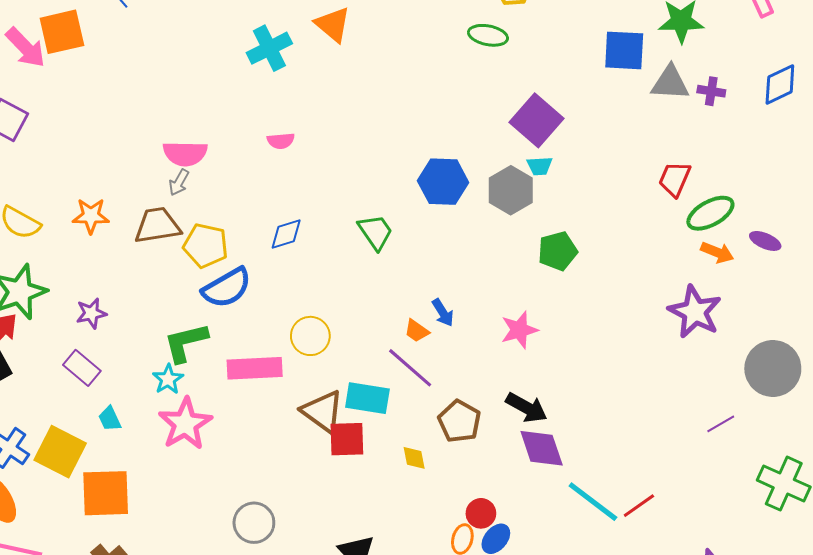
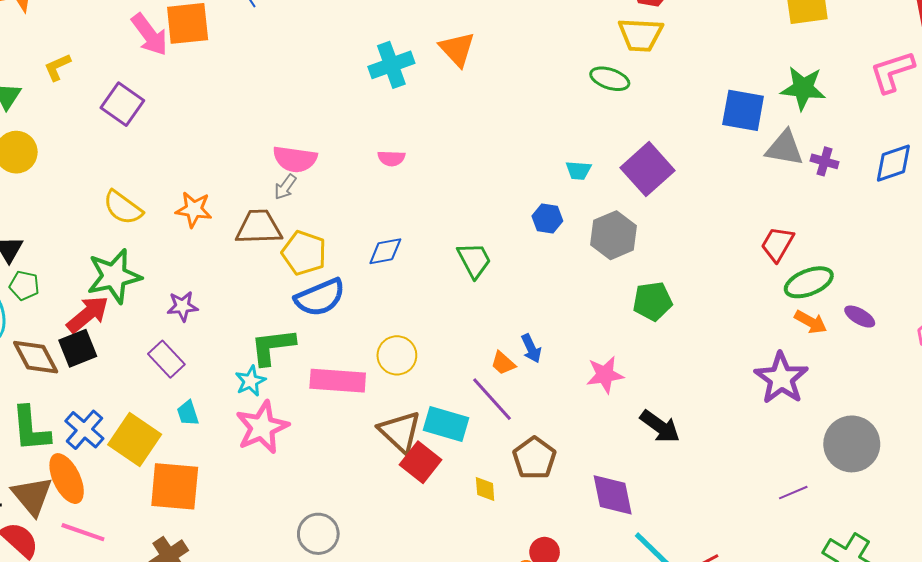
cyan trapezoid: (540, 166) -> (578, 170), moved
blue hexagon: (443, 182) -> (547, 218), size x0.6
black arrow: (527, 408) -> (660, 426), moved
red square: (347, 439) -> (421, 462), turned 33

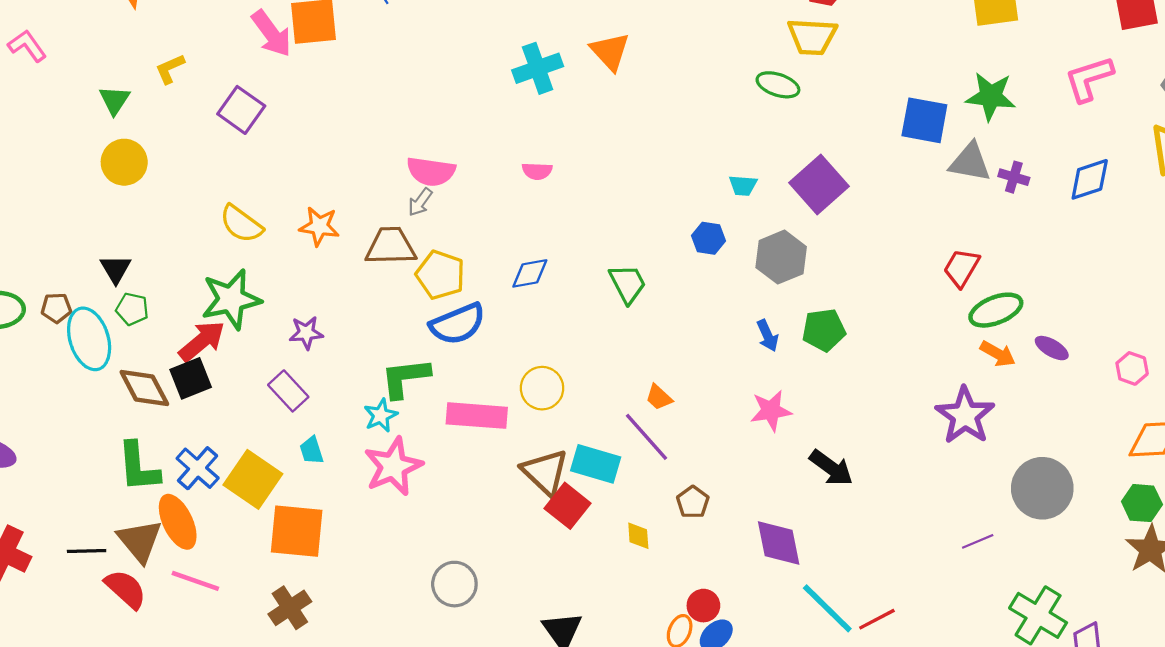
blue arrow: (531, 348) -> (768, 336), moved
brown pentagon: (534, 458) -> (693, 502), size x0.7

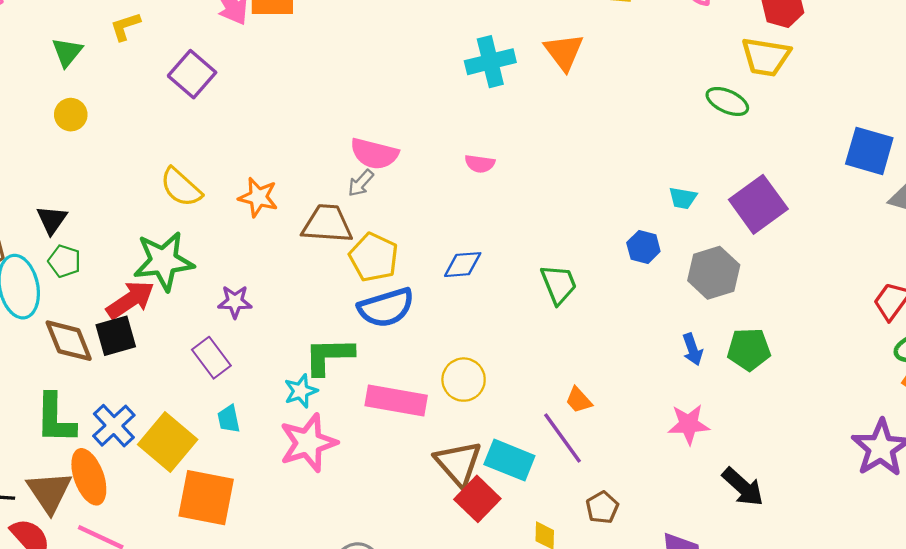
yellow circle: (124, 162) -> (71, 115), size x0.7

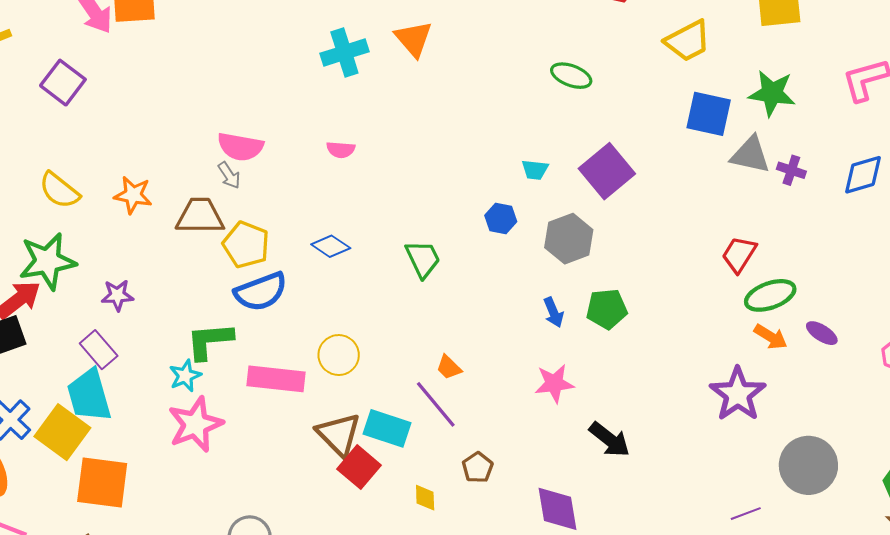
yellow trapezoid: (766, 57) -> (688, 41), moved, turned -33
gray arrow: (361, 183) -> (229, 175), turned -72
blue diamond: (463, 265) -> (331, 246), turned 42
cyan trapezoid: (229, 419) -> (89, 395), moved, size x2.0

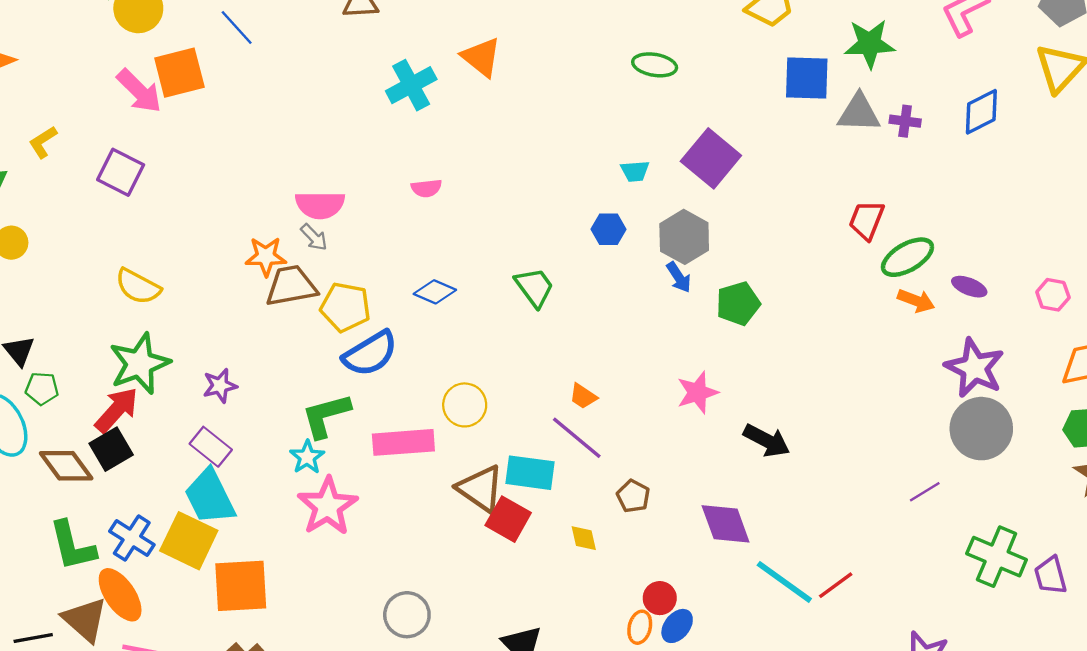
orange star: (133, 195) -> (266, 256), moved
blue arrow: (553, 312) -> (679, 277), moved
purple star: (738, 394) -> (975, 368), moved

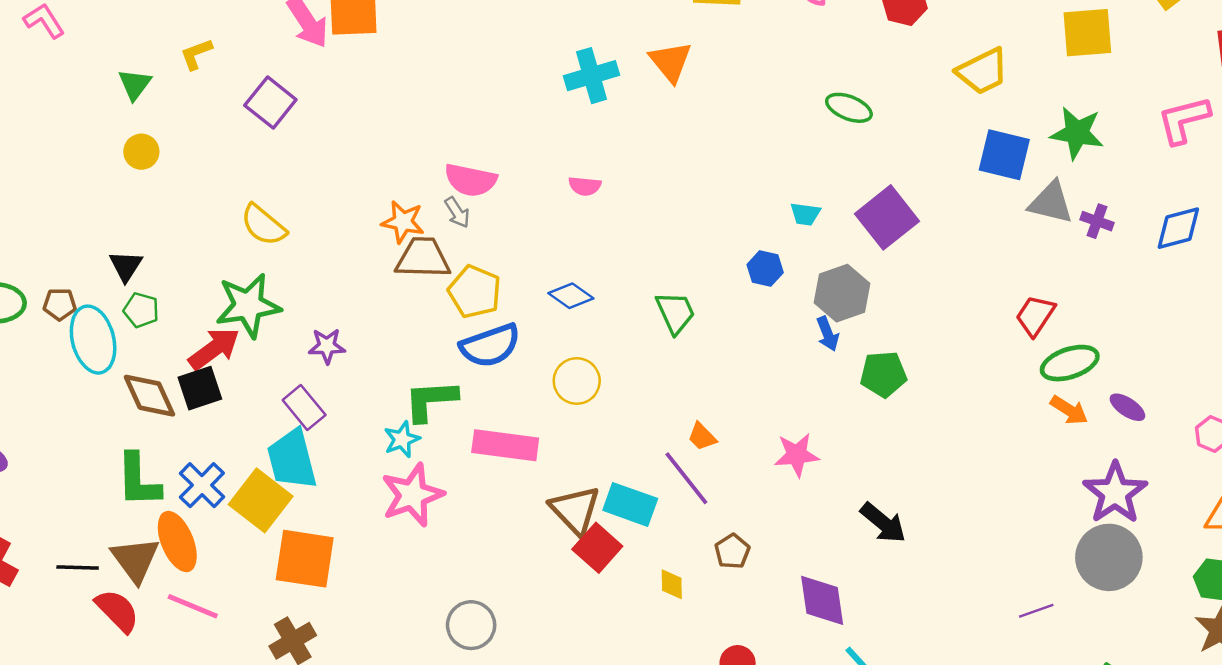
pink star: (697, 392) -> (797, 455), moved
yellow circle: (465, 405) -> (577, 381), moved

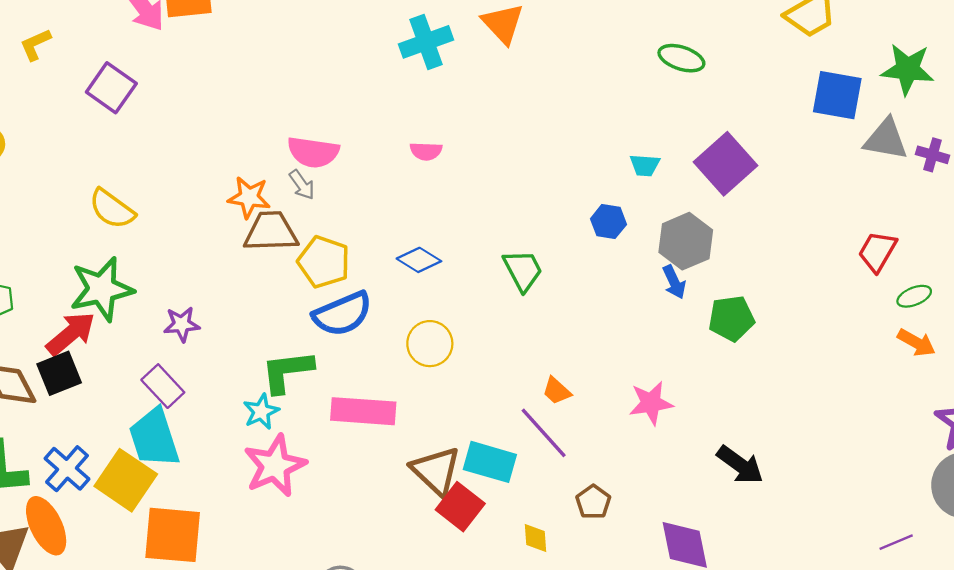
green ellipse: (1070, 363) -> (914, 296), size x0.6

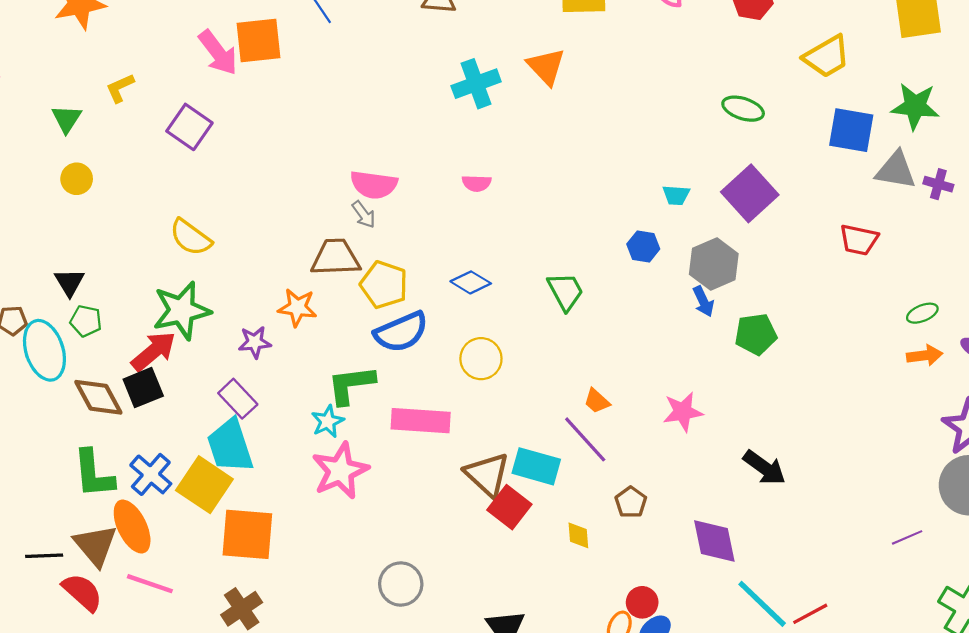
green ellipse: (681, 58) -> (743, 109), moved
orange star: (249, 197) -> (297, 307), moved
red trapezoid: (877, 252) -> (859, 240), moved, turned -108
orange arrow: (916, 343) -> (925, 355), turned -36

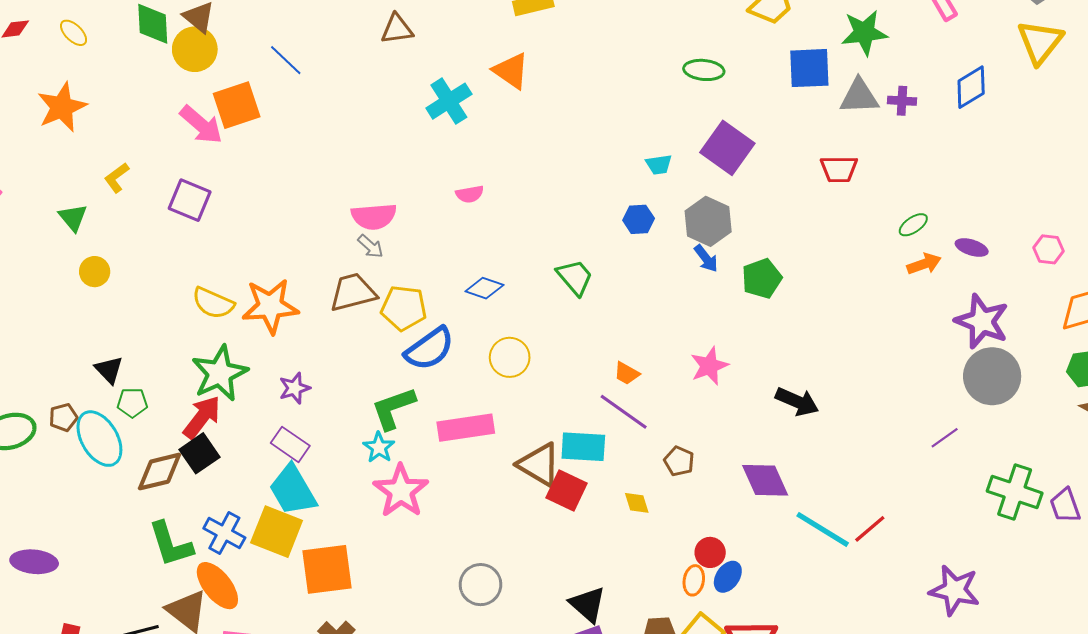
orange star: (297, 307) -> (270, 306), moved, size x1.5
brown diamond: (98, 397) -> (160, 472), turned -63

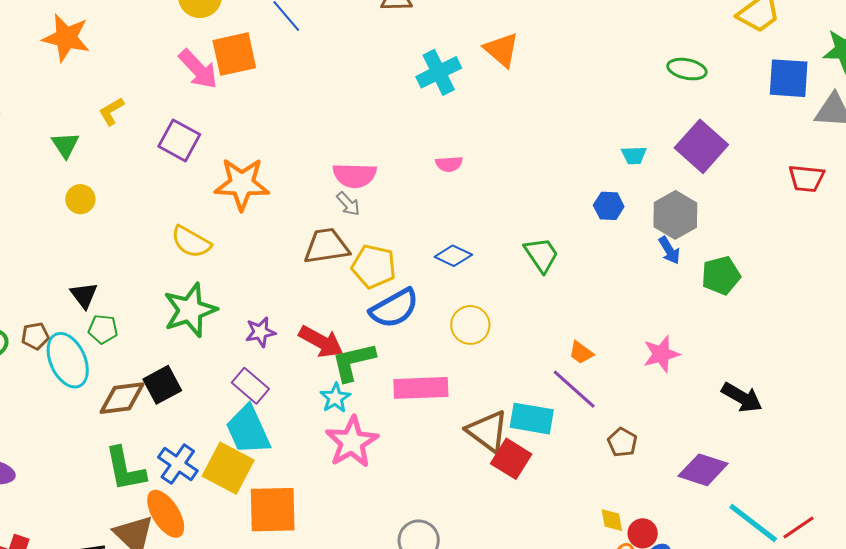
orange star: (62, 107) -> (66, 38), turned 30
orange star: (270, 306) -> (242, 184), moved
red arrow: (202, 417) -> (321, 342), moved, turned 75
purple diamond: (765, 480) -> (703, 470), turned -54
yellow diamond: (637, 503) -> (612, 520), moved

